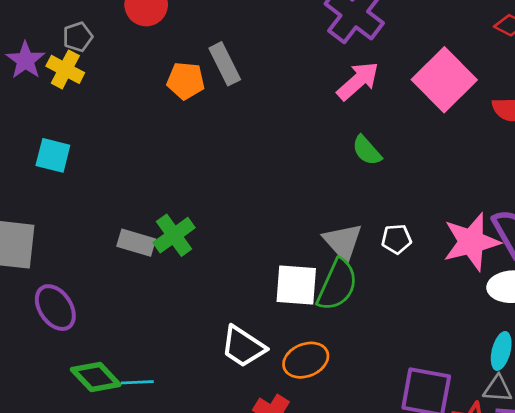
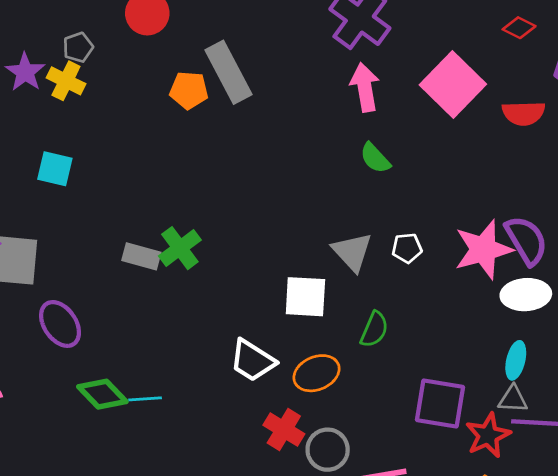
gray rectangle: (225, 64) -> (229, 72), size x1.4
pink arrow: (358, 81) -> (365, 87), turned -57
green semicircle: (337, 285) -> (374, 329), moved, size x0.7

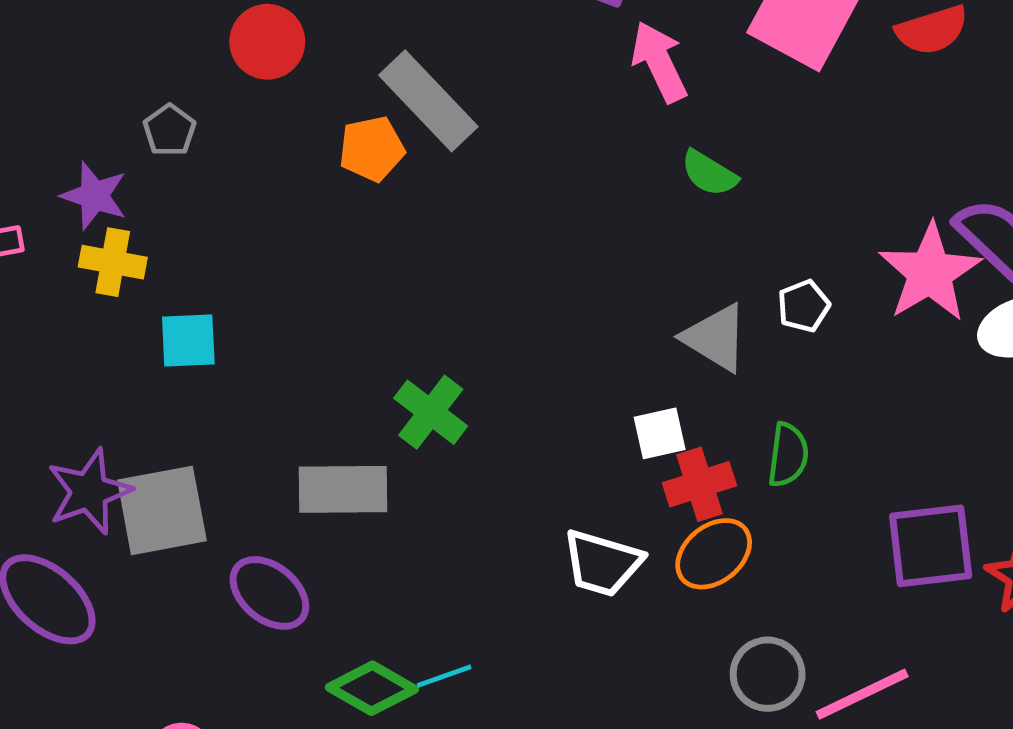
yellow cross: (66, 81) -> (113, 262), moved
gray rectangle: (141, 256) -> (343, 489), moved, size x1.4
white square: (305, 297) -> (660, 433), size x0.7
red cross: (284, 429) -> (699, 484), moved, turned -33

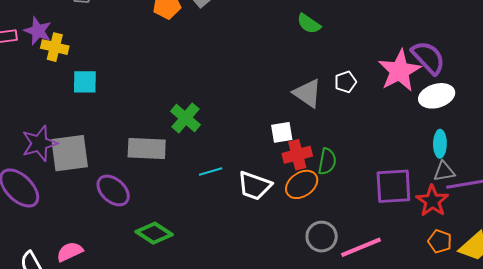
purple star: (94, 196) -> (38, 31), moved
green semicircle: (788, 455) -> (327, 161), moved
cyan line: (444, 676) -> (211, 172), moved

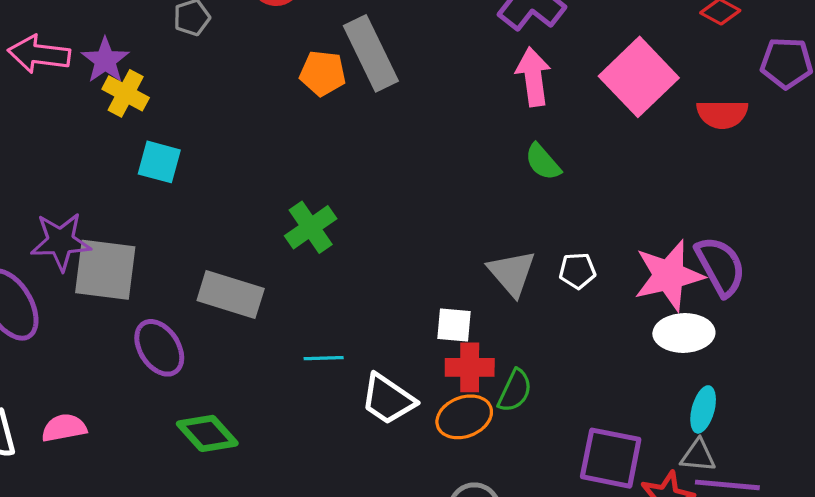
white ellipse: (437, 96) -> (684, 333), moved
green cross: (185, 118) -> (311, 227), moved

